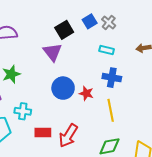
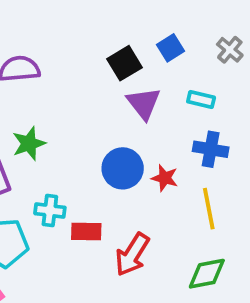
gray cross: (109, 22) -> (230, 50), moved
purple triangle: (53, 52) -> (144, 103), moved
red rectangle: (43, 132) -> (86, 232), moved

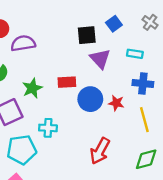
black square: (125, 63) -> (87, 35), turned 30
red rectangle: (86, 232) -> (67, 82), moved

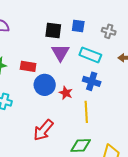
gray cross: (150, 22) -> (109, 31), turned -32
blue square: (114, 24) -> (78, 26), turned 32
cyan rectangle: (135, 54) -> (90, 55), size x1.5

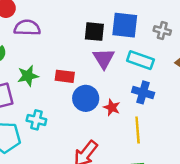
blue square: (78, 26) -> (125, 25), size x1.6

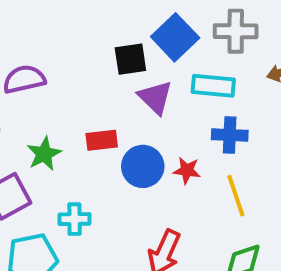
blue square: (125, 25) -> (175, 37), turned -36
gray cross: (162, 31) -> (236, 31), size x1.5

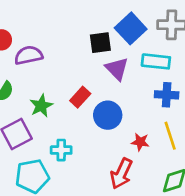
red rectangle: (102, 140) -> (80, 97), turned -42
red star: (187, 170) -> (140, 142), moved

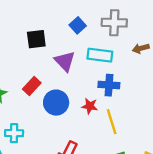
blue square: (131, 28) -> (78, 25), size x0.6
black square: (100, 43) -> (36, 39), moved
red star: (140, 142) -> (90, 106), moved

